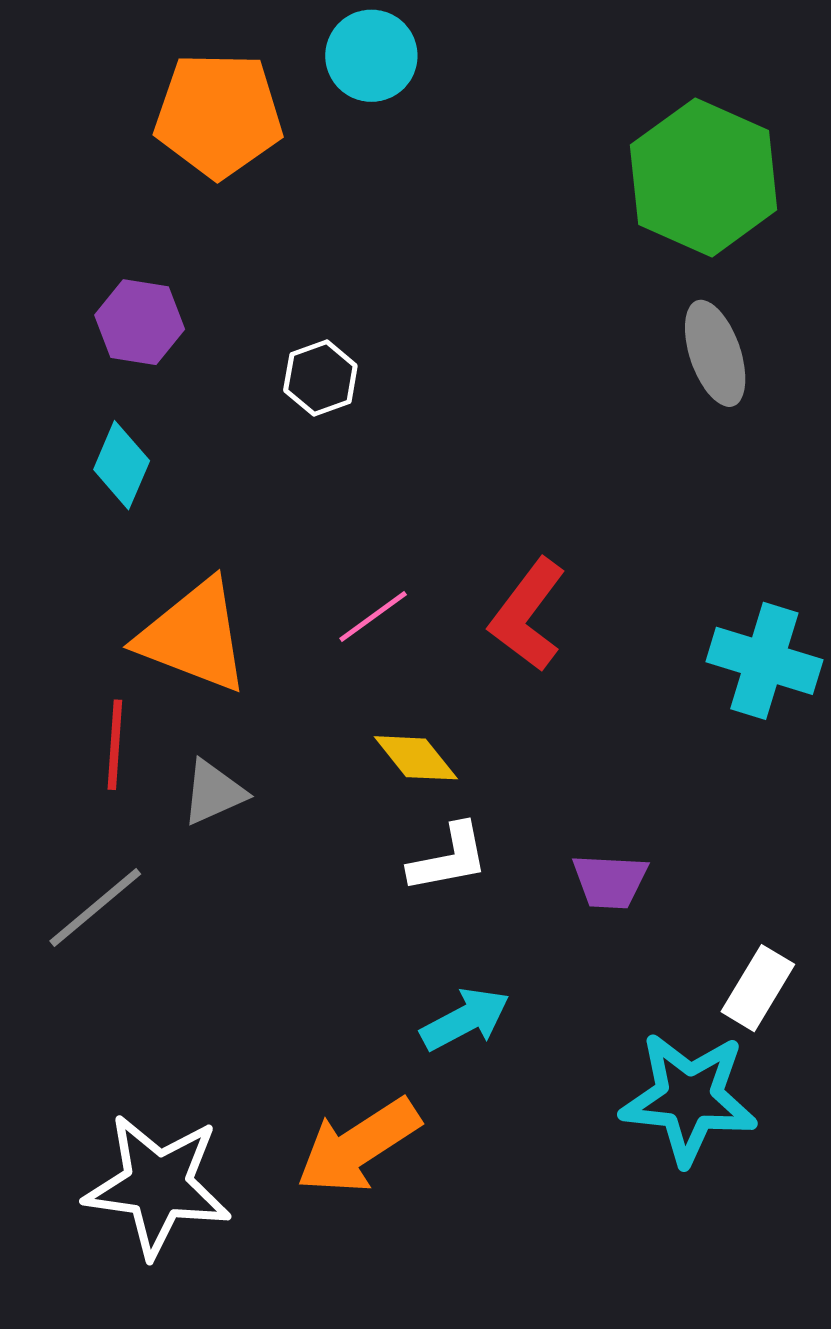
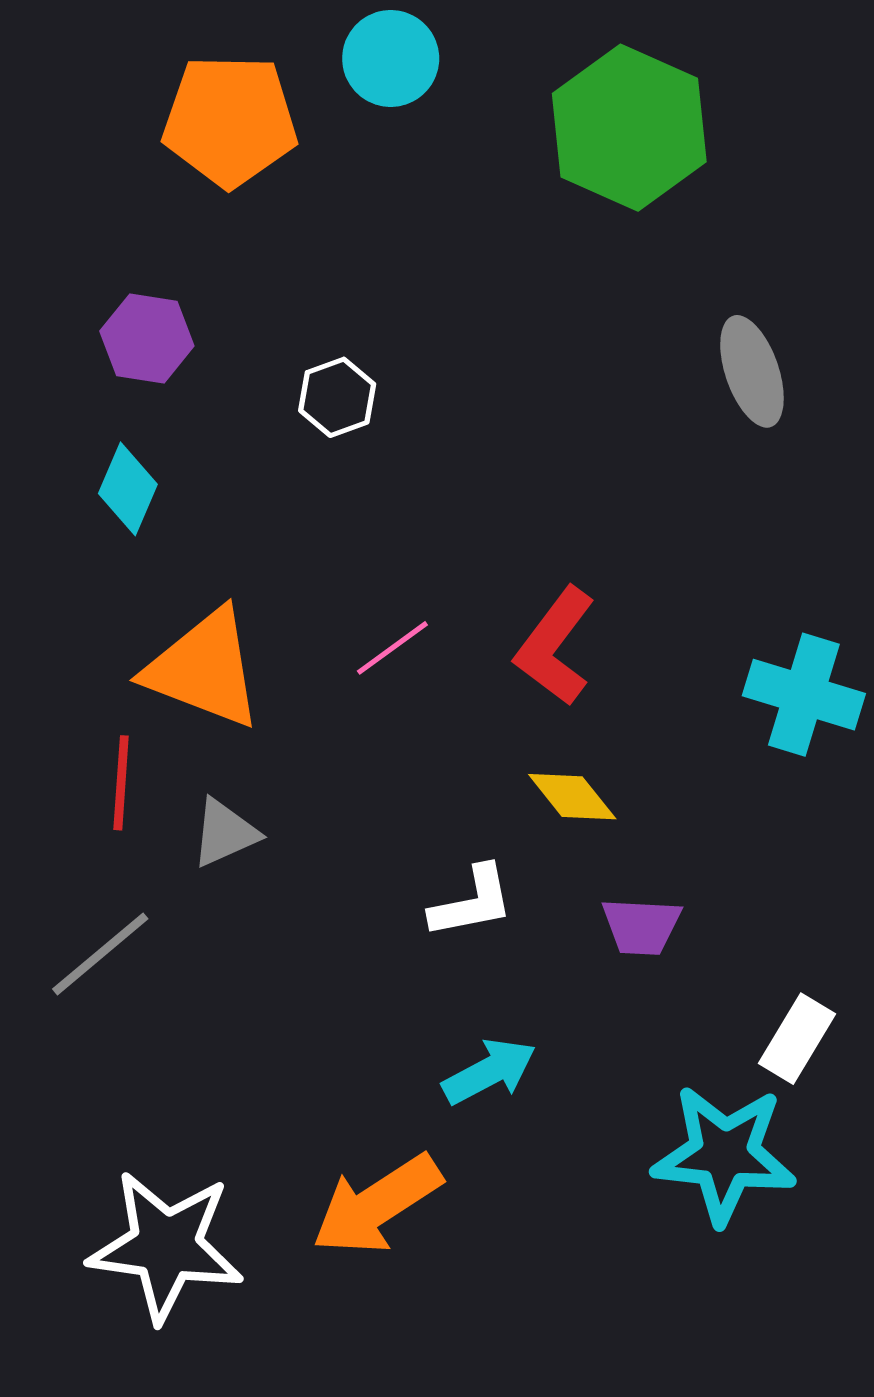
green hexagon: (704, 177) -> (629, 128), moved
yellow diamond: (416, 758) -> (572, 797), moved

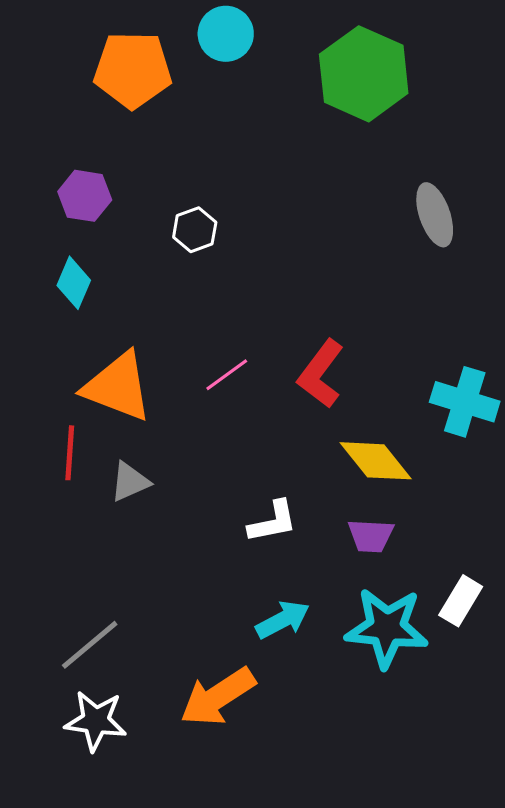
yellow diamond: (572, 797) -> (376, 461), moved, size x1.4
gray line: (100, 954) -> (90, 645), moved
cyan star: (724, 1154) -> (387, 628), moved
white star: (166, 1246) -> (96, 721), size x0.7

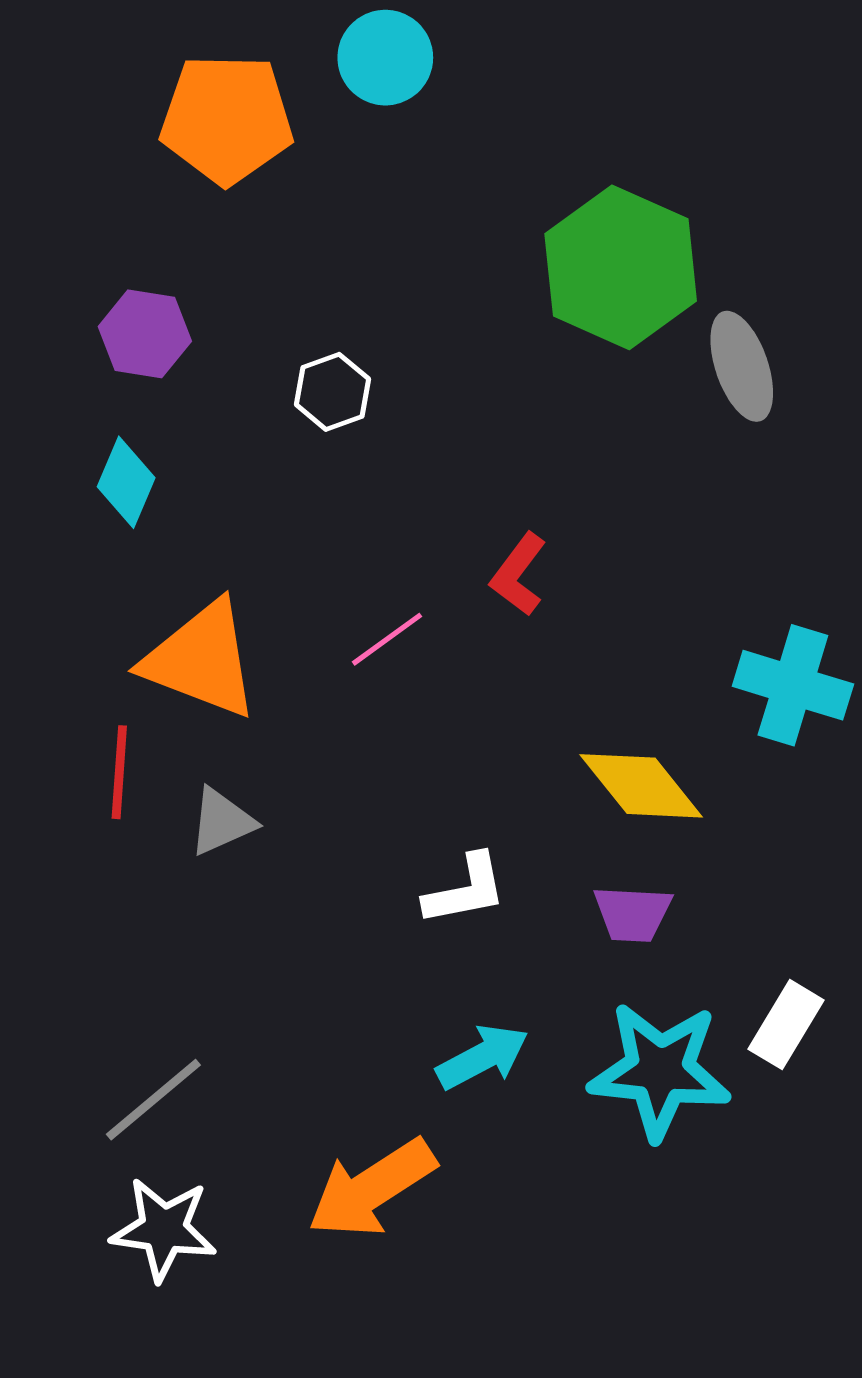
green hexagon: (364, 74) -> (621, 267), moved
red L-shape: (321, 374) -> (518, 574), moved, size x0.7

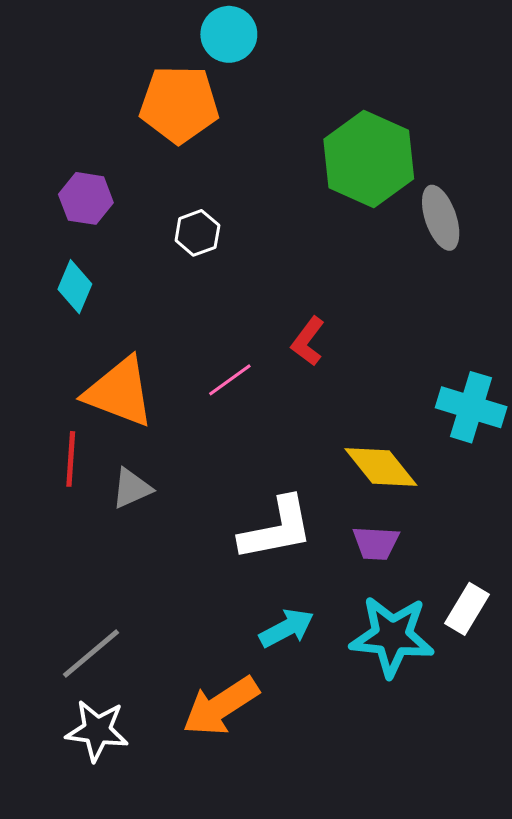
orange pentagon: (227, 119) -> (179, 104), moved
white L-shape: (465, 890) -> (276, 529), size x1.5

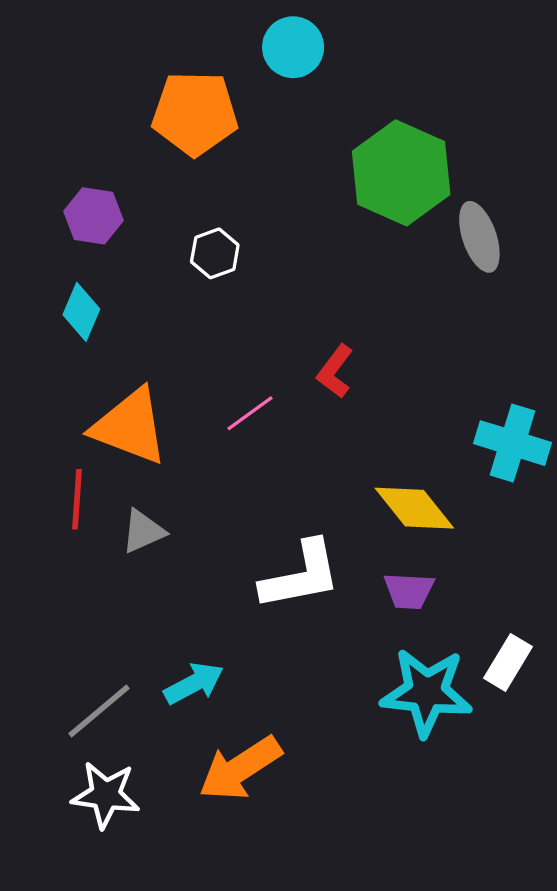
cyan circle: (229, 34) -> (293, 47), moved
cyan arrow: (287, 628) -> (194, 683), moved

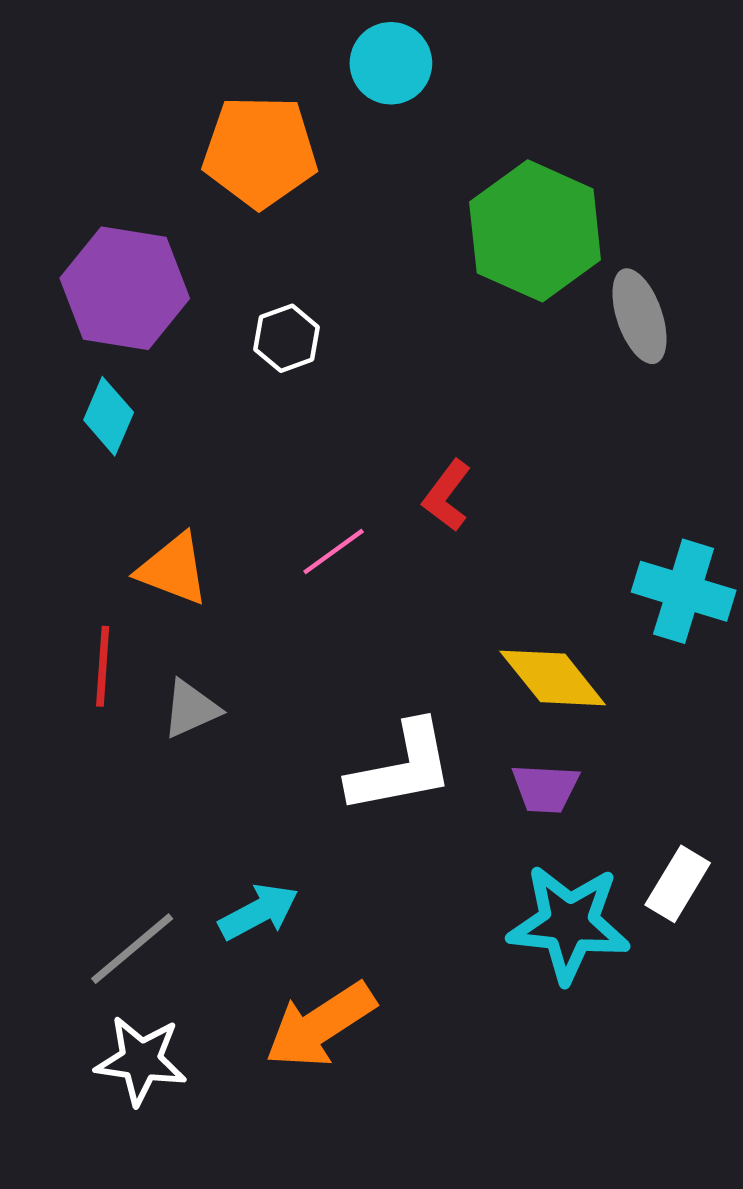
purple hexagon: (93, 216) -> (125, 288), size x1.6
orange triangle: (130, 427) -> (173, 569), size x0.7

